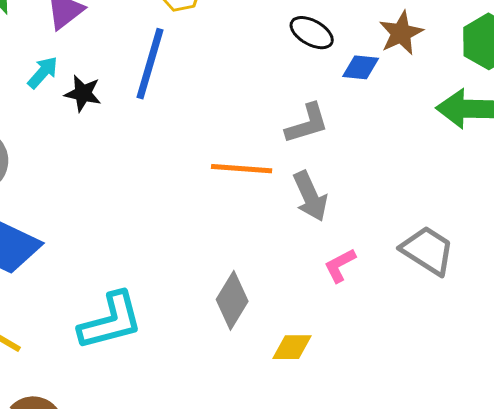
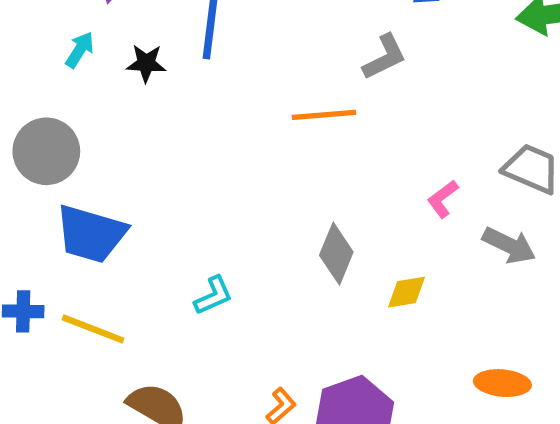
cyan arrow: (43, 72) -> (80, 50), moved
gray arrow: (310, 196) -> (509, 245), moved, turned -30
cyan L-shape: (111, 321) -> (213, 296), size x0.6

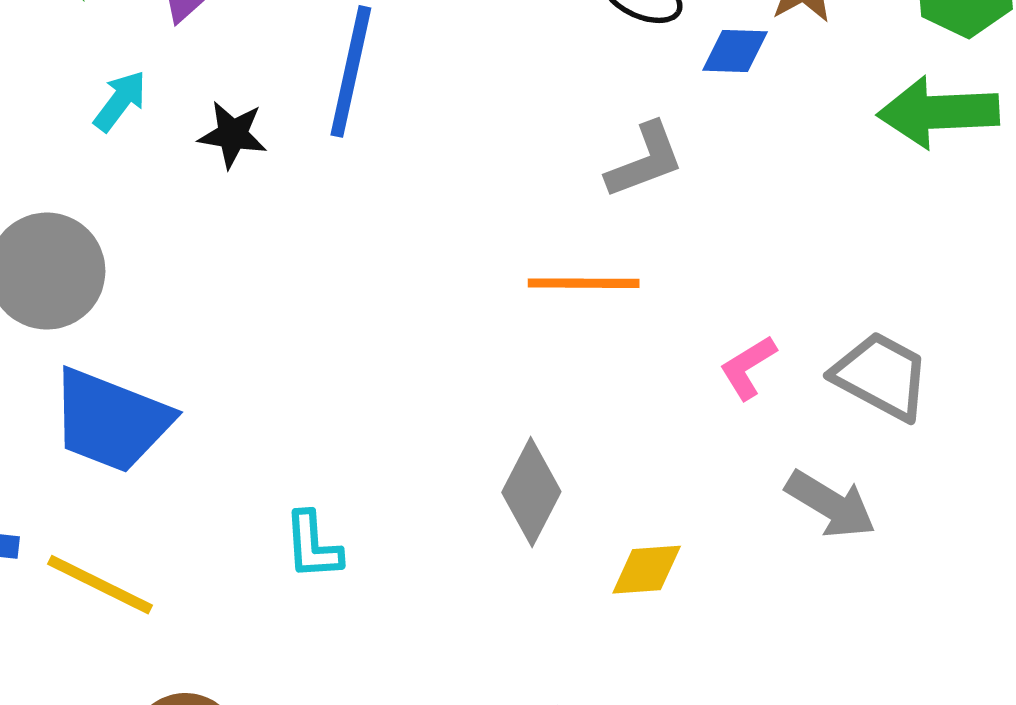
orange line: (324, 115) -> (584, 283), moved
pink L-shape: (443, 199) -> (748, 367), moved
cyan L-shape: (213, 296) -> (313, 546), turned 105

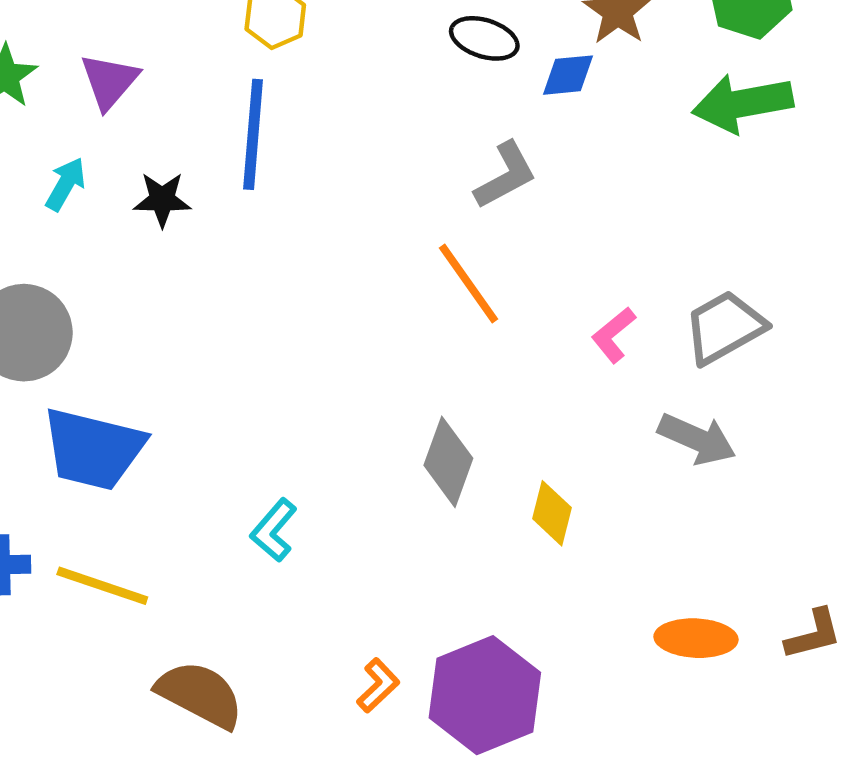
orange line: (584, 283) -> (469, 284), turned 62
gray trapezoid: (881, 376) -> (724, 327), turned -50
cyan L-shape: (313, 546) -> (274, 530), turned 52
yellow diamond: (647, 570) -> (552, 513), turned -64

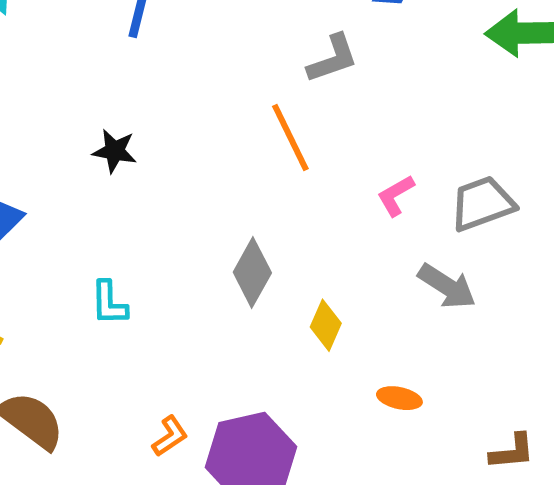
black star: (162, 199) -> (115, 151), moved
cyan L-shape: (274, 530) -> (109, 303), turned -51
orange ellipse: (696, 638) -> (399, 398), moved, size x0.7

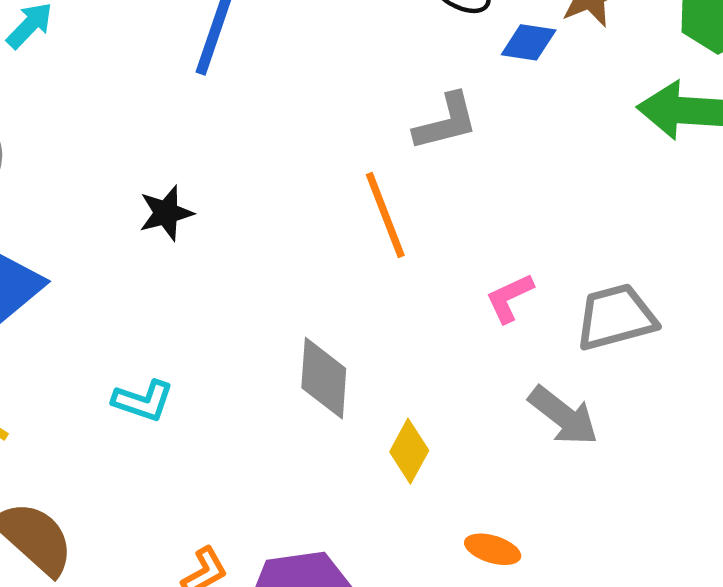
black star: (115, 151) -> (166, 213), turned -30
gray diamond: (252, 272) -> (324, 378), turned -30
cyan L-shape: (109, 303) -> (143, 401), turned -75

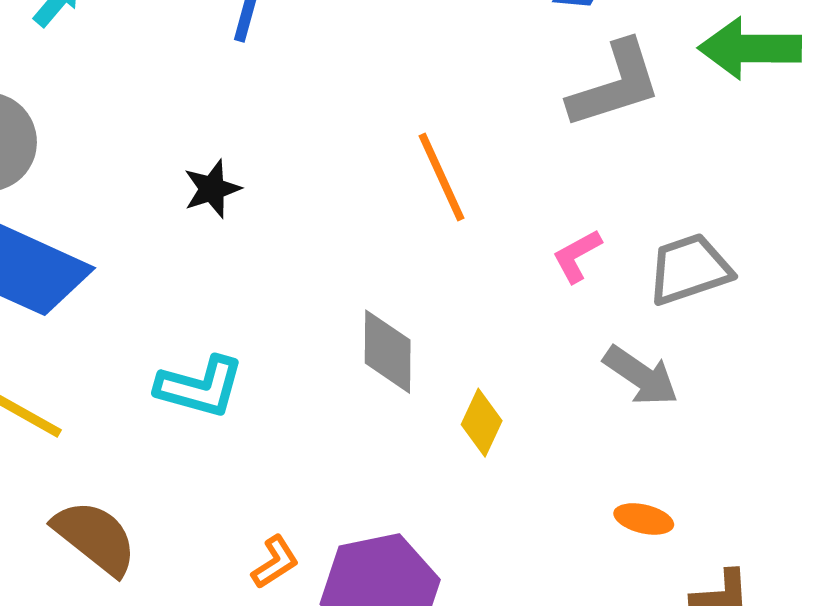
gray L-shape: (446, 122) -> (615, 85), moved, size x1.4
cyan L-shape: (143, 401) -> (200, 387), size x1.4
orange ellipse: (493, 549) -> (644, 519), moved

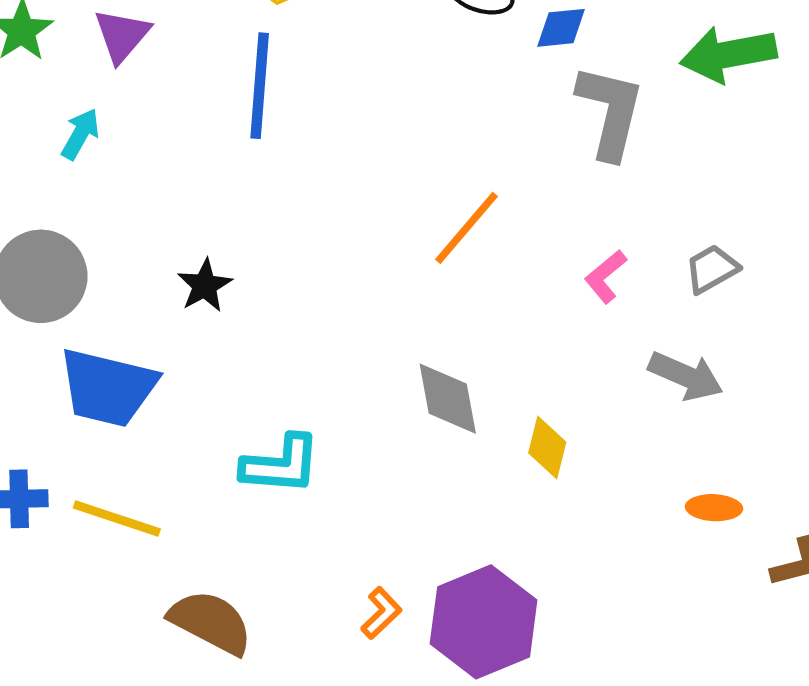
gray L-shape: (615, 85) -> (610, 112), turned -48
orange line: (442, 177) -> (466, 228), turned 76
black star: (212, 189) -> (205, 286), moved
gray trapezoid: (689, 269) -> (712, 269), size x0.7

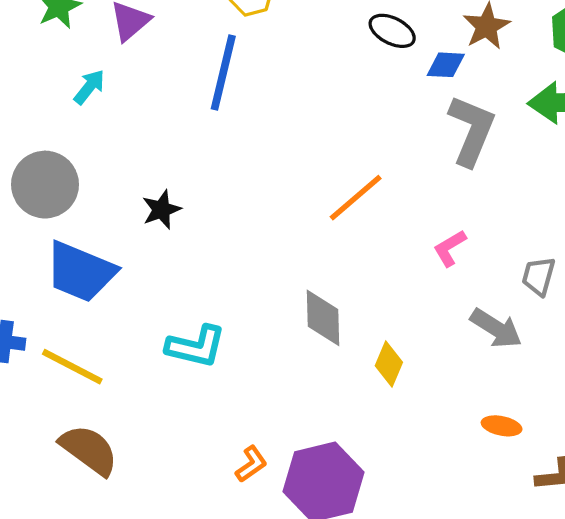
gray trapezoid: (712, 269) -> (538, 276), moved, turned -54
brown semicircle: (211, 622) -> (89, 450), moved

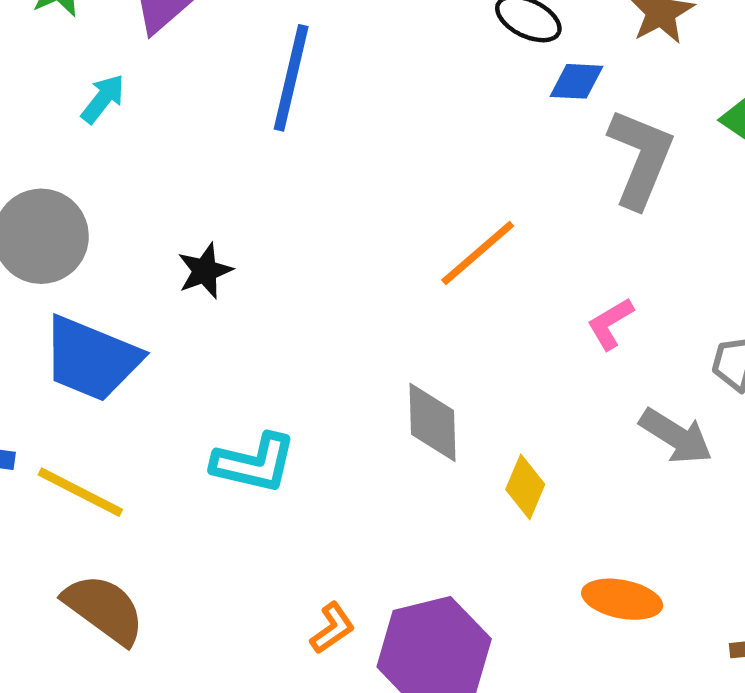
blue diamond: (446, 65) -> (577, 81), moved
orange ellipse: (502, 426) -> (622, 599), moved, size x1.4

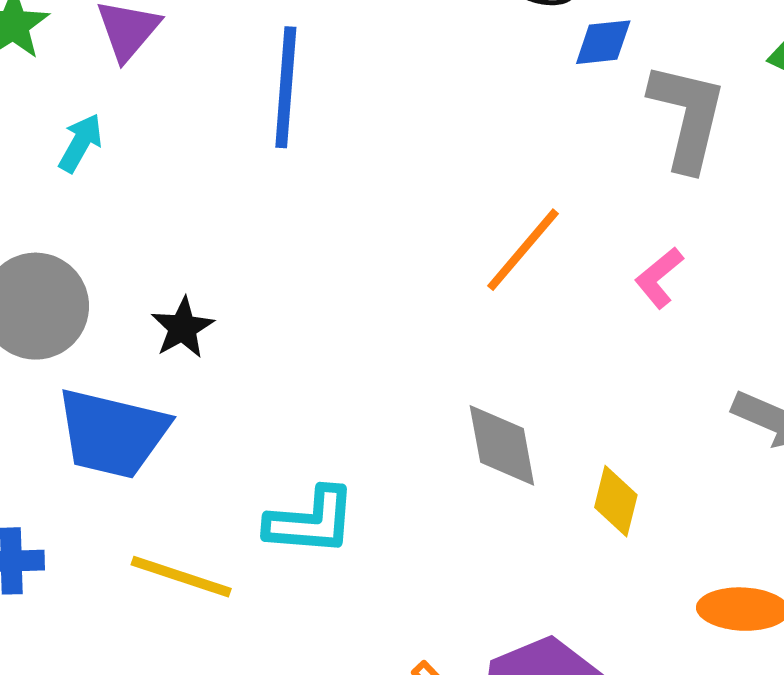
black star: (205, 271) -> (183, 328), moved
pink L-shape: (610, 324) -> (659, 278), moved
yellow line: (80, 492) -> (181, 577), moved

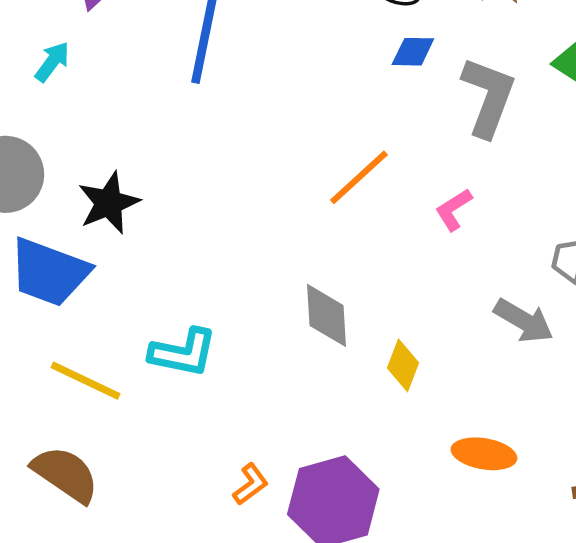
blue diamond: (603, 42) -> (413, 52), moved
black star: (183, 328) -> (109, 203), size x1.4

